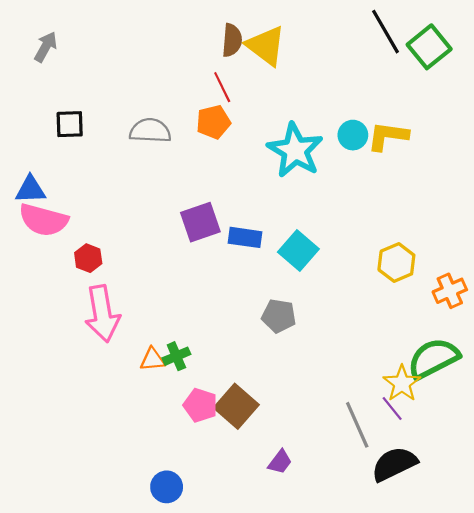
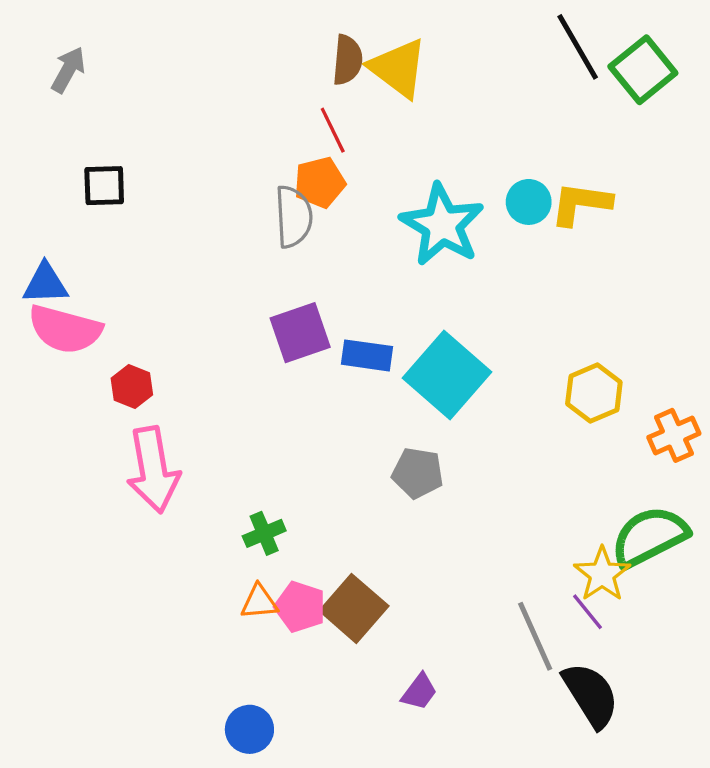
gray semicircle: (150, 131) -> (294, 217), moved, turned 84
cyan square: (298, 251) -> (447, 375), size x1.4
orange triangle: (152, 359) -> (259, 602), moved
black semicircle: (394, 464) -> (591, 695), turned 84

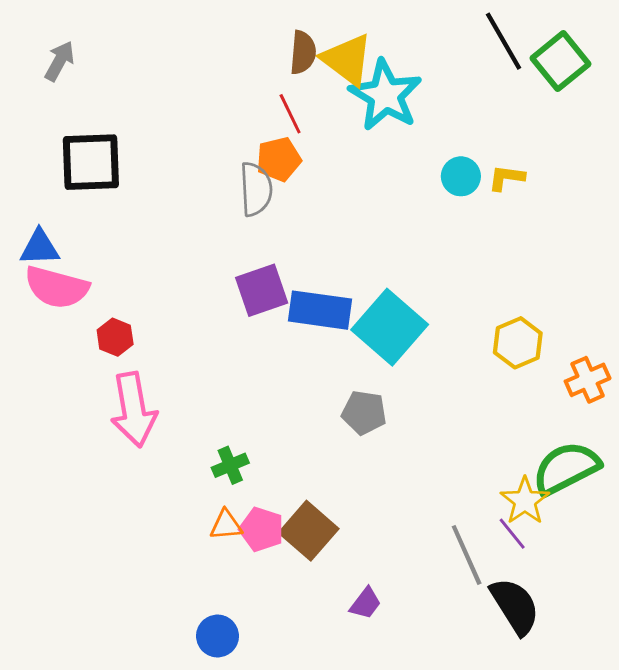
black square: (104, 186) -> (91, 162), size x1.6
yellow L-shape: (581, 204) -> (506, 178), size x0.7
cyan star: (442, 225) -> (385, 95), moved
blue rectangle: (367, 355) -> (320, 310), size x1.4

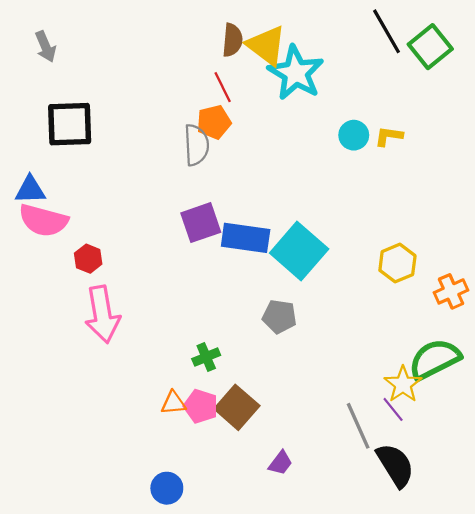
gray arrow: (60, 61) -> (46, 47), turned 128
green cross: (230, 465) -> (206, 357), moved

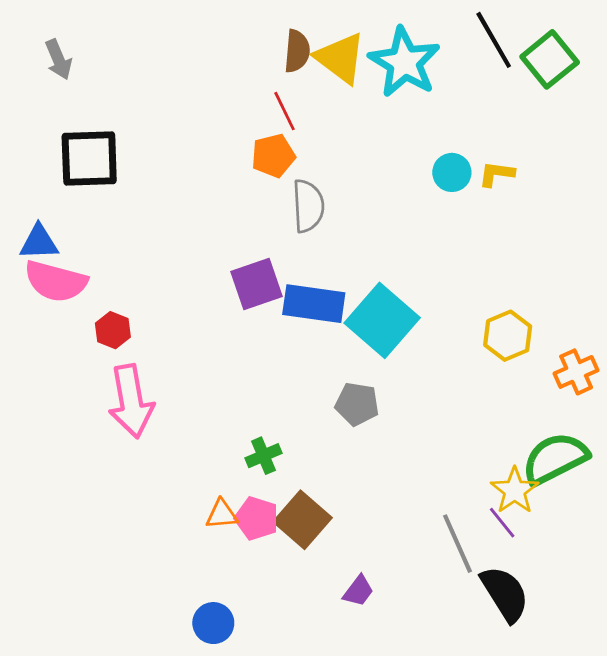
cyan star: (296, 73) -> (404, 62), moved
gray semicircle: (196, 145) -> (308, 206), moved

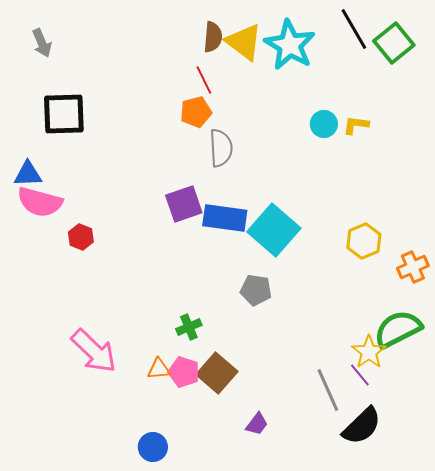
pink arrow: (131, 401) -> (94, 351), moved, turned -36
black semicircle: (505, 594) -> (362, 426), turned 78

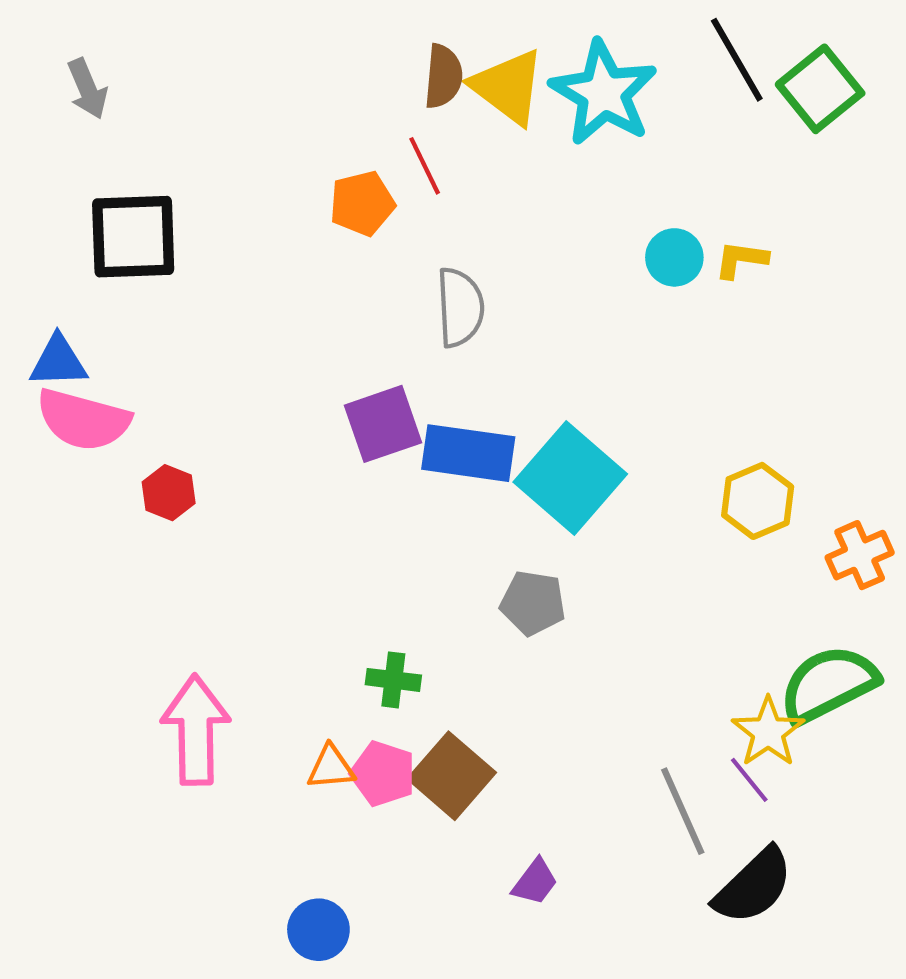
orange pentagon: (196, 112) -> (362, 203), moved
green cross: (189, 327) -> (393, 680), turned 30
pink arrow: (94, 351) -> (196, 730), turned -135

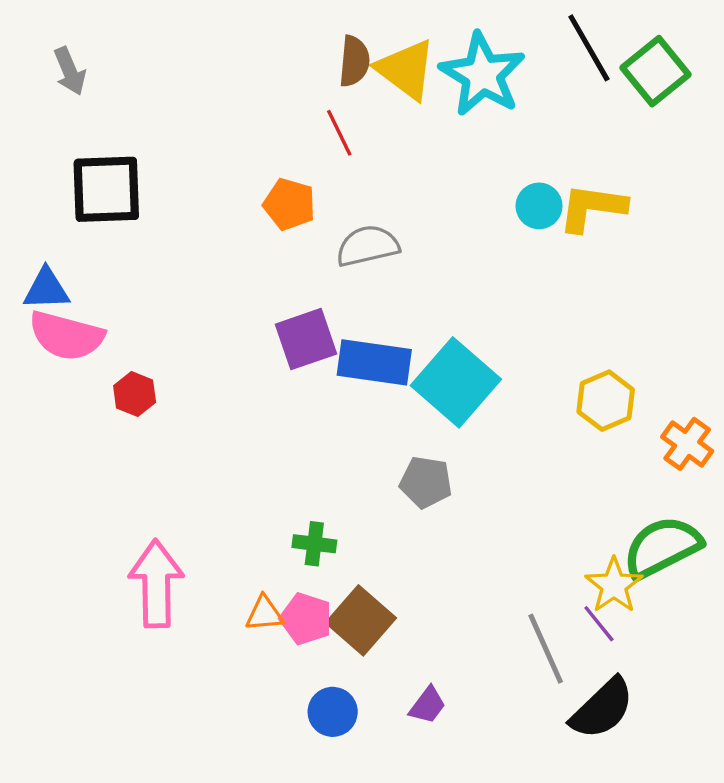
orange pentagon: (362, 203) -> (289, 204), moved, turned 30
yellow L-shape: (741, 260) -> (592, 208), size x1.6
gray semicircle: (460, 307) -> (368, 246), turned -100
orange cross: (860, 555) -> (687, 444), turned -30
blue circle: (318, 930) -> (333, 712), moved

